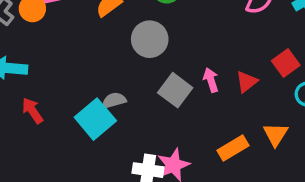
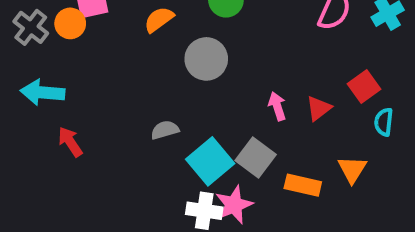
gray square: (175, 90) -> (256, 158), moved
cyan square: (95, 119) -> (210, 161), moved
orange rectangle: (233, 148) -> (303, 185), turned 44

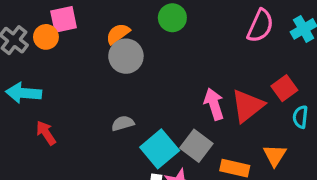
gray circle: (206, 59) -> (126, 56), moved
pink arrow: (277, 106) -> (214, 104), size x1.4
red triangle: (319, 108) -> (248, 106), size x1.6

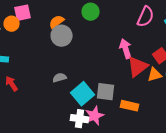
pink arrow: (214, 104) -> (126, 49), moved
gray square: (196, 146) -> (106, 92), turned -30
orange triangle: (275, 155) -> (155, 75), moved, turned 42

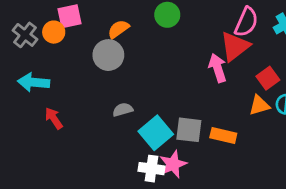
gray circle: (62, 36) -> (108, 55), moved
red triangle: (138, 67) -> (235, 46), moved
orange rectangle: (130, 106) -> (223, 136), moved

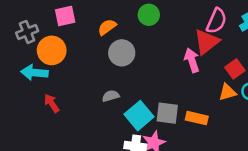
orange circle: (54, 32) -> (52, 50), moved, size x1.5
gray cross: (25, 35) -> (27, 32), turned 30
gray circle: (108, 55) -> (122, 53), moved

